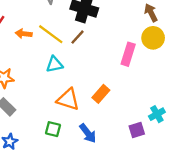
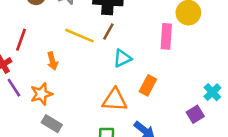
orange arrow: (24, 34) -> (52, 61), moved, turned -98
cyan triangle: (54, 64) -> (122, 58), moved

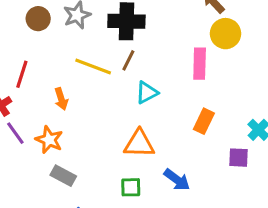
orange rectangle: (148, 85) -> (204, 121), moved
orange star: (41, 94) -> (49, 140), turned -30
purple square: (195, 114) -> (238, 158), turned 36

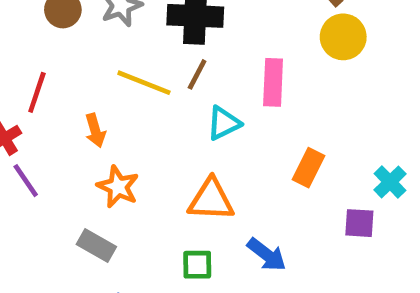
pink rectangle: (200, 64) -> (273, 82), moved
orange star: (49, 140) -> (118, 187), moved

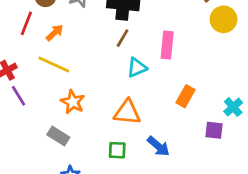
yellow circle: (343, 37) -> (224, 19), moved
yellow line: (144, 83) -> (54, 64), moved
red line: (37, 92) -> (26, 23), moved
orange arrow: (95, 130) -> (55, 33), moved, turned -120

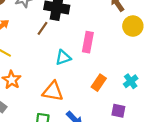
brown line: (123, 38) -> (42, 28), moved
cyan cross: (233, 107) -> (131, 81), moved

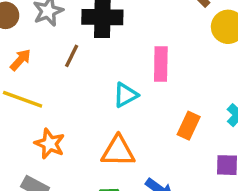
brown line: (42, 28) -> (72, 56), moved

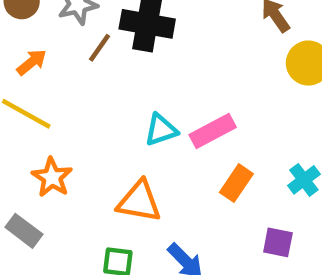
brown line: (72, 56) -> (99, 48), moved
pink rectangle: (161, 64) -> (213, 131), moved, turned 52

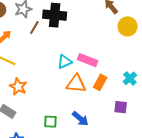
pink rectangle: (213, 131) -> (88, 60), turned 54
orange triangle: (139, 201) -> (76, 84), moved

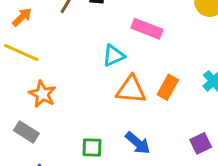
pink rectangle: (88, 60) -> (147, 29), moved
purple square: (121, 107) -> (201, 143), moved, turned -32

